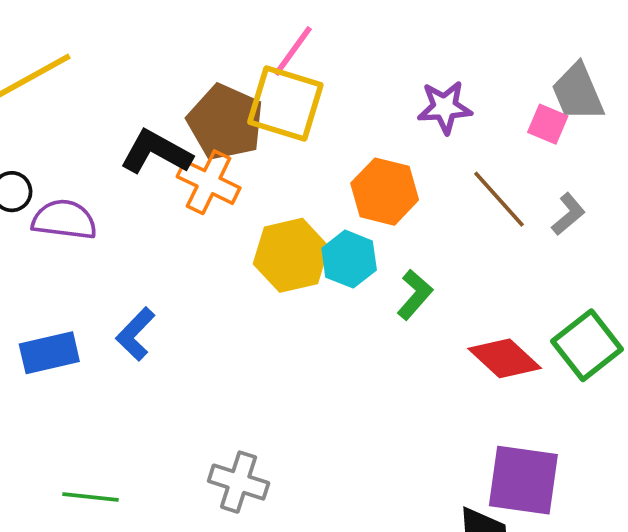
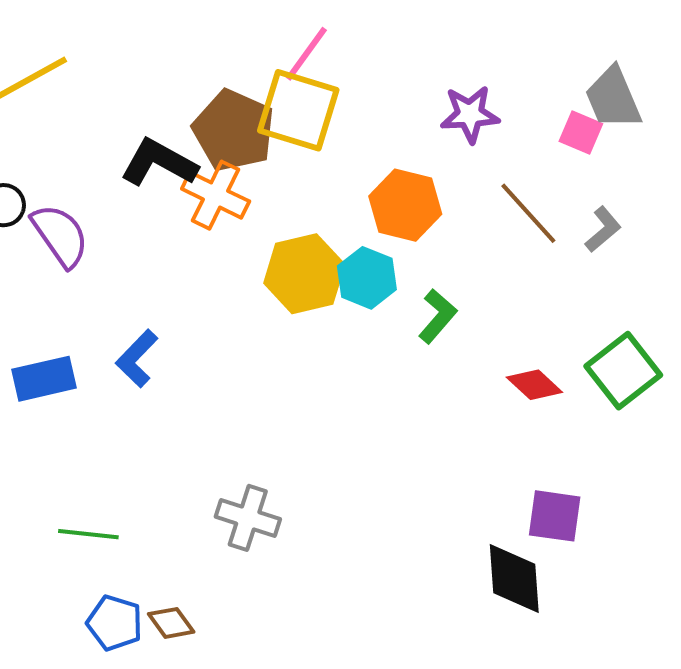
purple semicircle: (64, 220) -> (60, 235), turned 48
red diamond: (505, 358) -> (534, 385), size x0.7
purple square: (523, 480) -> (555, 516), size x0.7

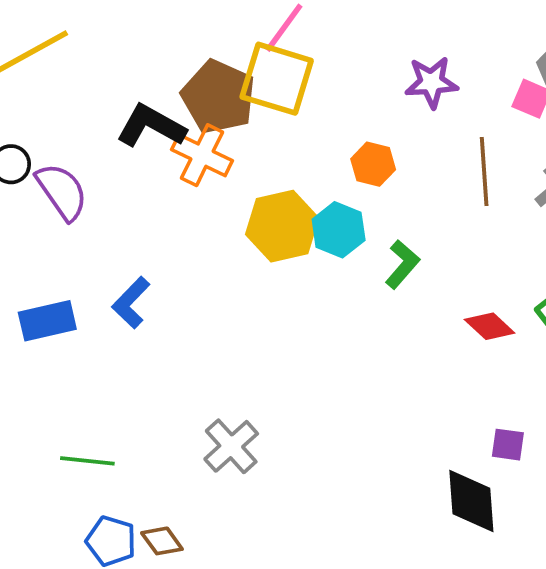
orange hexagon: (405, 205) -> (373, 164), size x0.7
brown line: (528, 213) -> (484, 172), turned 38
purple square: (555, 516) -> (508, 445), size x0.7
gray cross: (248, 518) -> (231, 446), turned 30

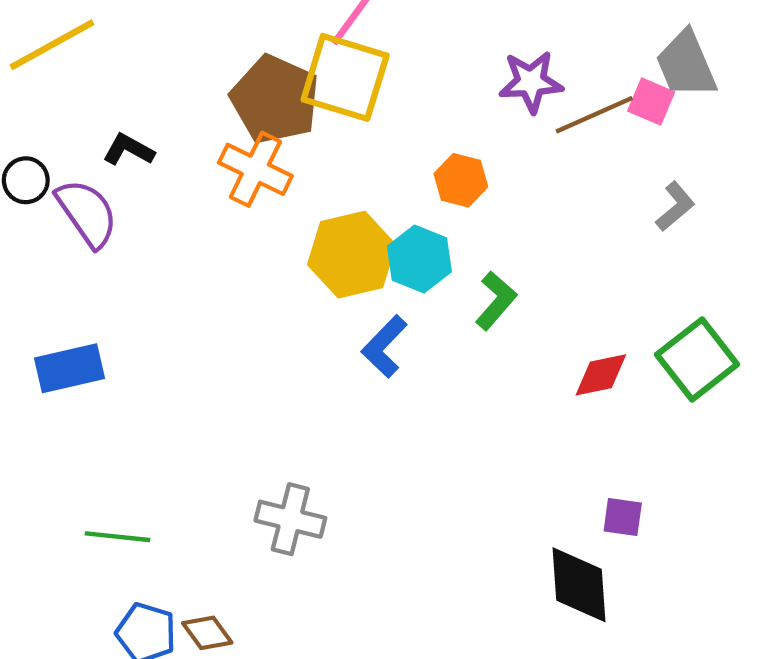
black L-shape: (151, 126) -> (129, 150), moved, size x0.6
brown line: (484, 172) -> (594, 115), moved, turned 70
blue L-shape: (131, 303) -> (384, 346), moved
red diamond: (490, 326) -> (601, 375), turned -54
gray cross: (231, 446) -> (290, 519), turned -34

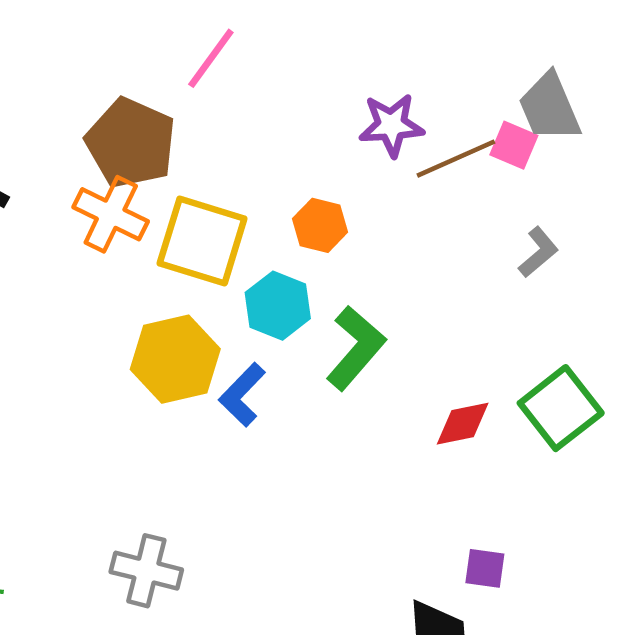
yellow square: (345, 77) -> (202, 241), moved
yellow hexagon: (352, 255) -> (175, 359), moved
green L-shape: (496, 301) -> (356, 348), size x1.4

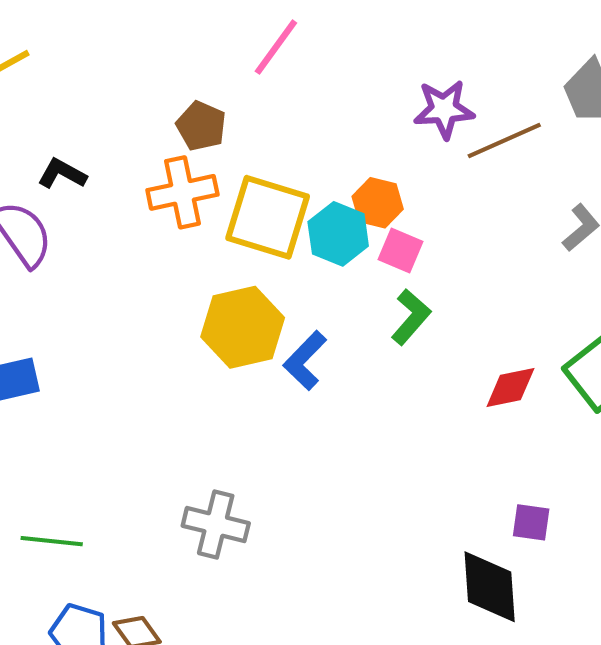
brown pentagon: (131, 143) -> (201, 126), size x0.6
pink square: (514, 145) -> (400, 250), moved
orange cross: (111, 214) -> (182, 192), turned -38
cyan hexagon: (278, 306) -> (338, 234), moved
green L-shape: (356, 348) -> (411, 317), size x0.7

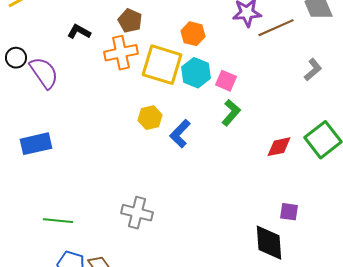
black L-shape: (62, 174) -> (79, 32), moved
orange hexagon: (378, 203) -> (193, 34), moved
yellow hexagon: (243, 327) -> (150, 118), size x0.6

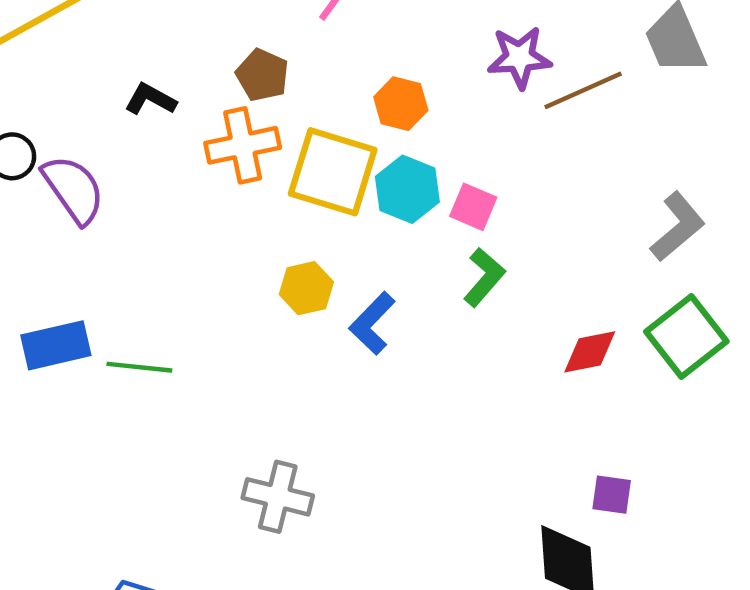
gray L-shape: (313, 70) -> (678, 227), moved, size x1.4
green line: (58, 221) -> (139, 367), moved

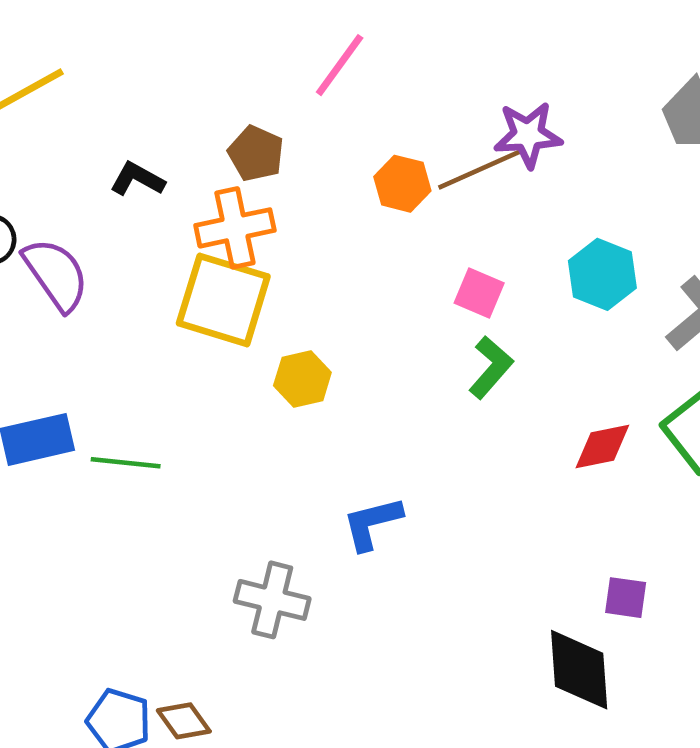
brown line: (583, 90) -> (479, 170), moved
yellow square: (333, 172) -> (223, 300), moved
cyan hexagon: (407, 189) -> (602, 274), moved
blue L-shape: (372, 323) -> (372, 523), moved, turned 32

